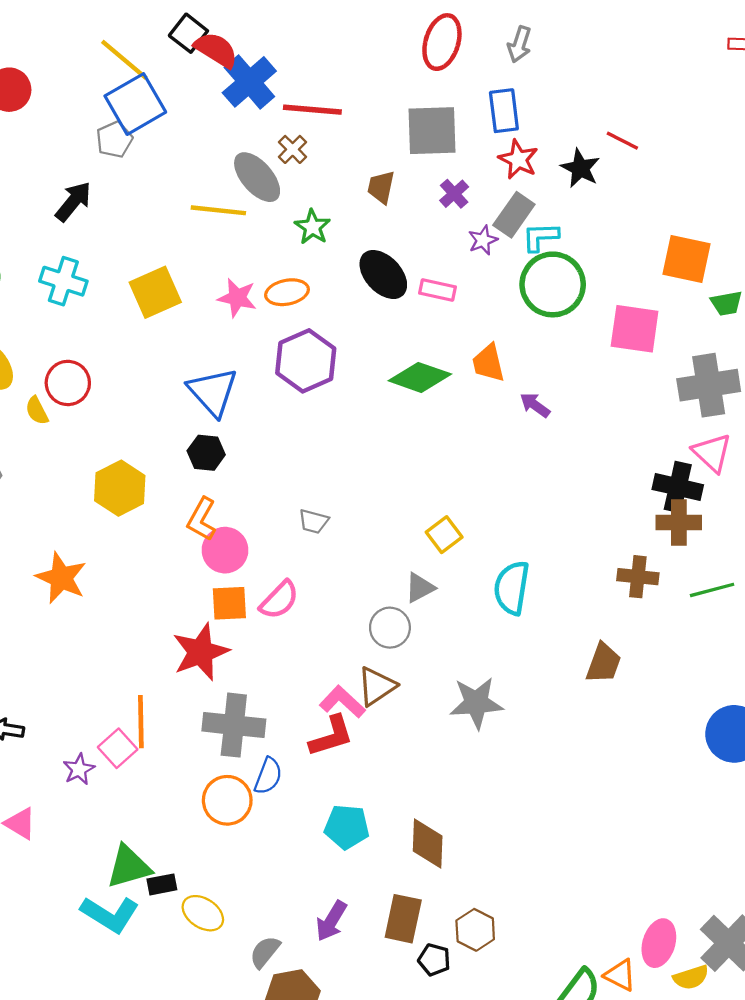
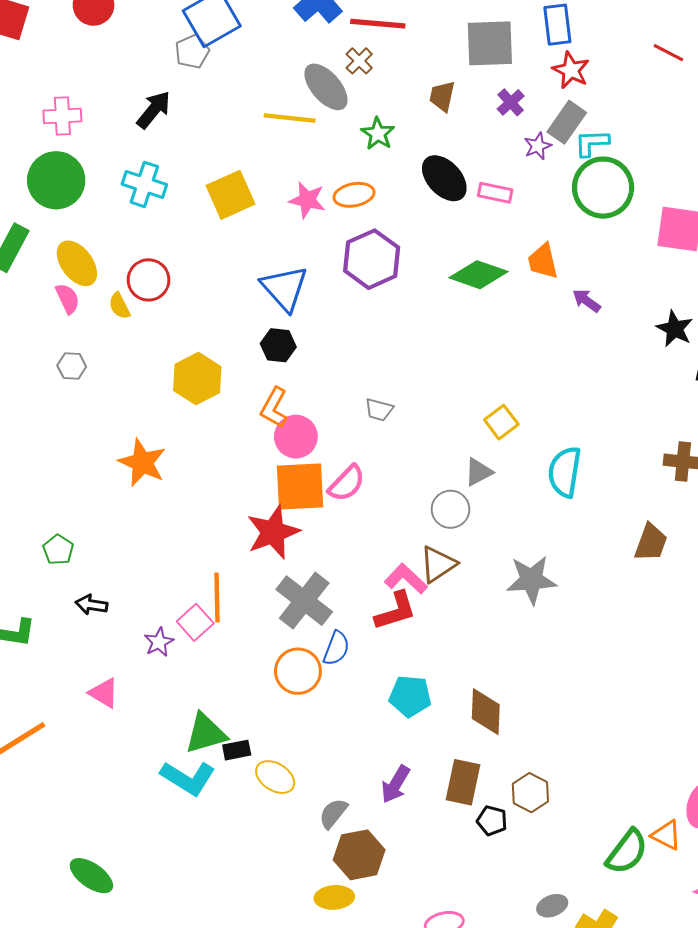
black star: (580, 168) -> (675, 329), moved
orange square: (229, 603) -> (300, 486), size x1.5
gray cross: (234, 725) -> (304, 601), turned 32

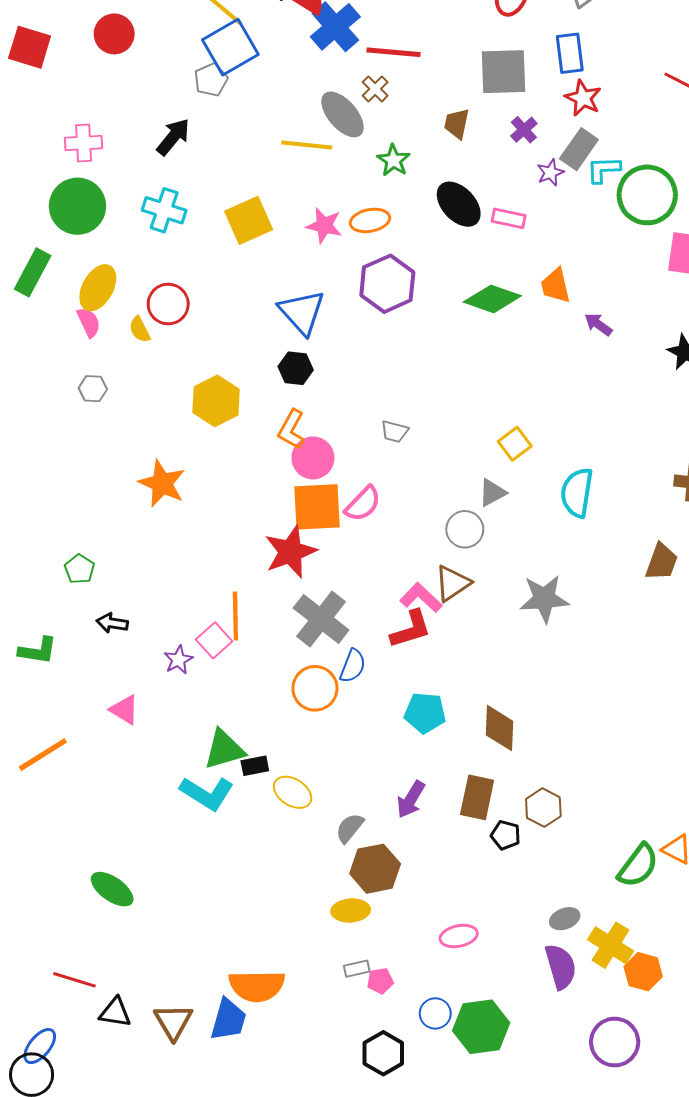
green circle: (603, 188) -> (647, 195), moved
yellow ellipse: (77, 263) -> (98, 288), turned 66

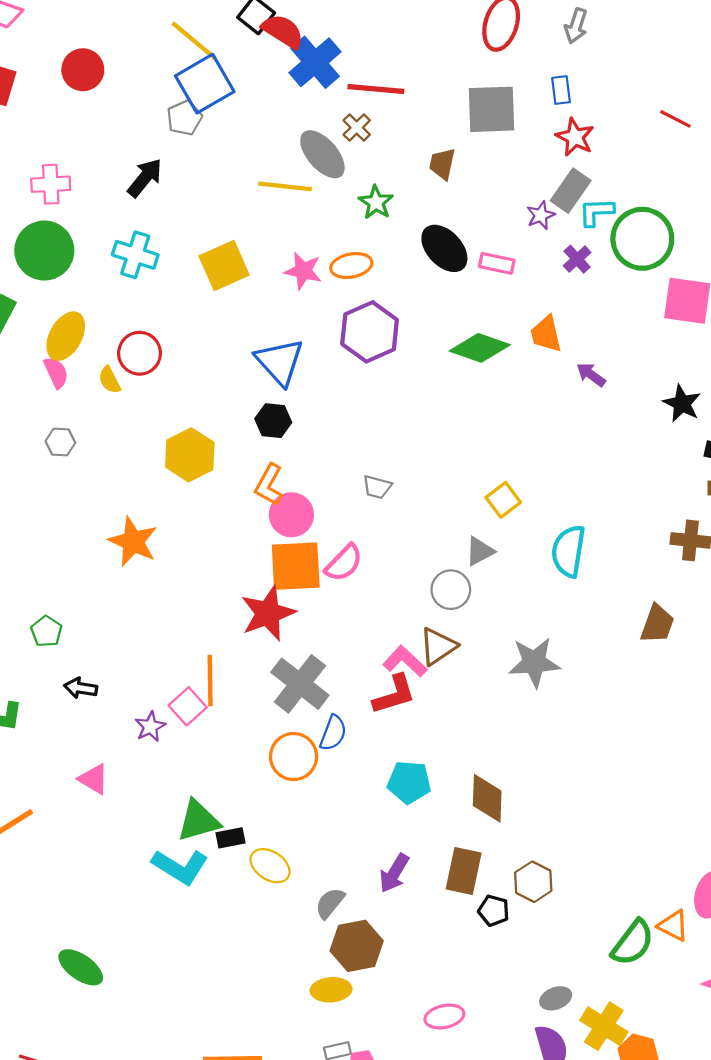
blue rectangle: (570, 53) -> (561, 90), size x0.7
purple cross: (524, 130) -> (577, 259), moved

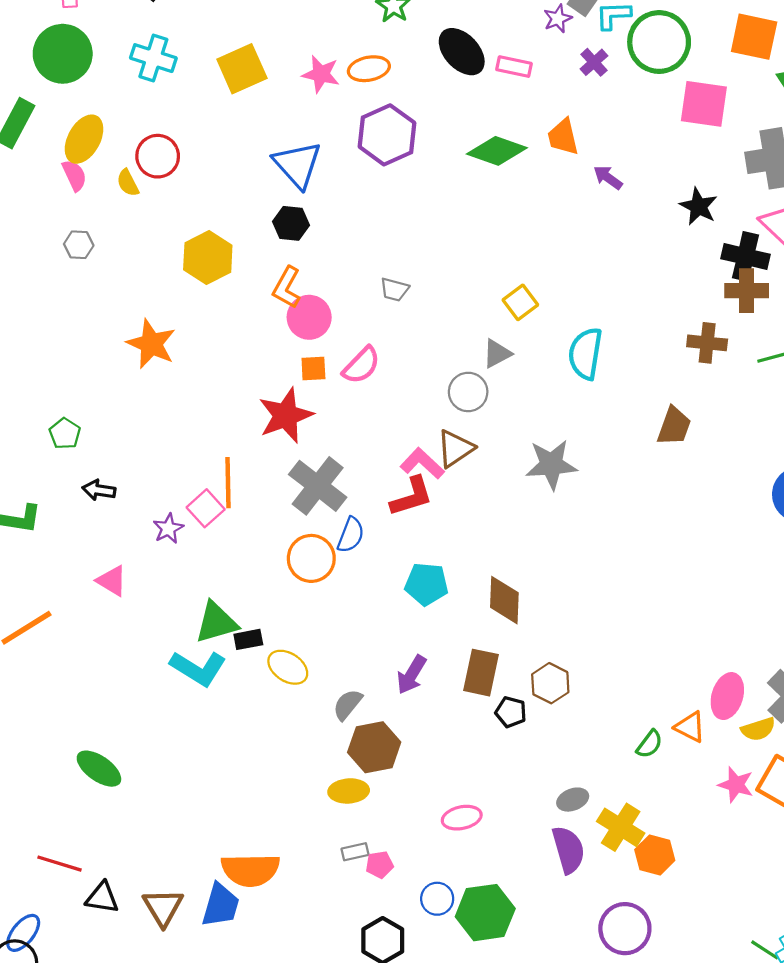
orange square: (296, 566) -> (313, 368), size x0.5
green semicircle: (633, 943) -> (649, 744), size x0.6

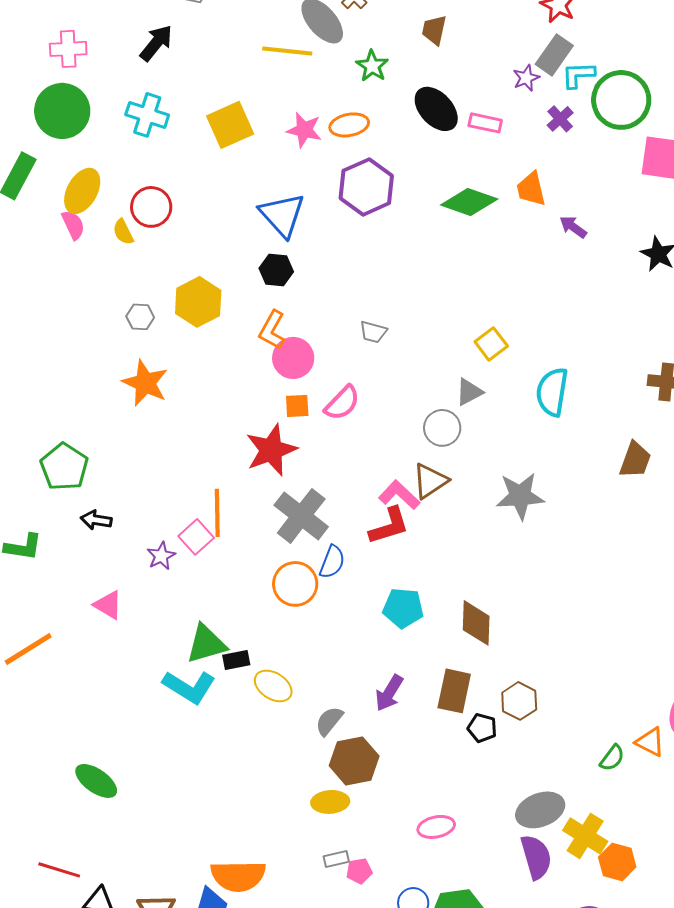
gray hexagon: (79, 245) -> (140, 317), moved
green pentagon: (65, 434) -> (64, 467), size x1.6
gray ellipse: (573, 800) -> (540, 810), size x1.6

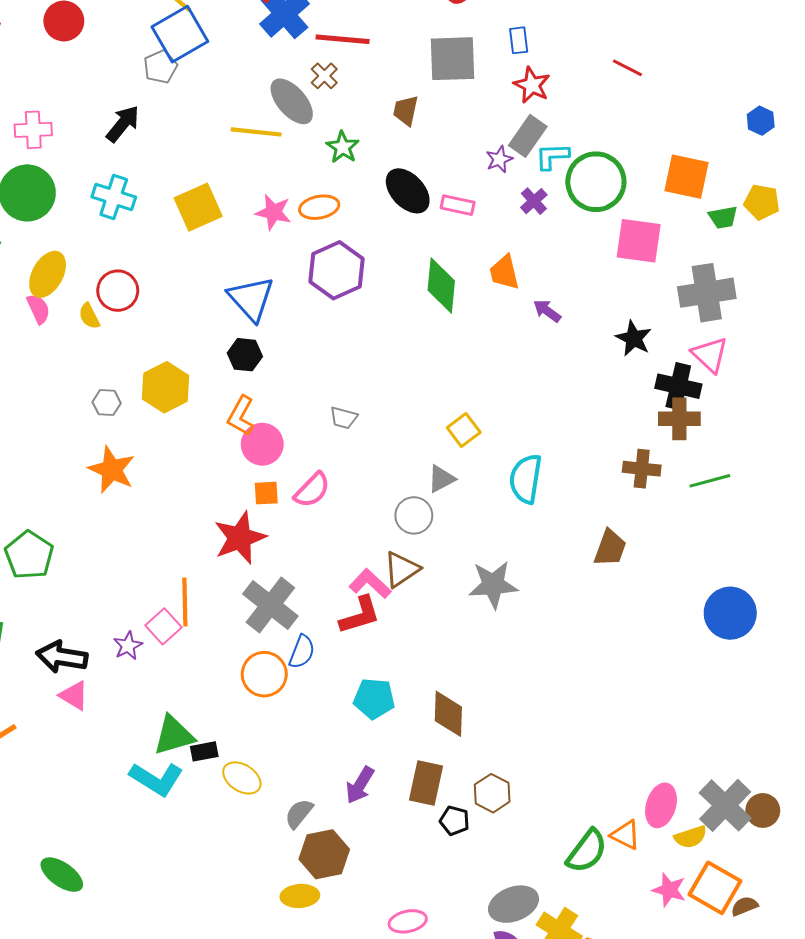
green diamond: (469, 202) -> (441, 286), turned 76
black arrow: (96, 520) -> (62, 657), moved, size x1.6
green semicircle: (612, 758) -> (587, 851), size x1.6

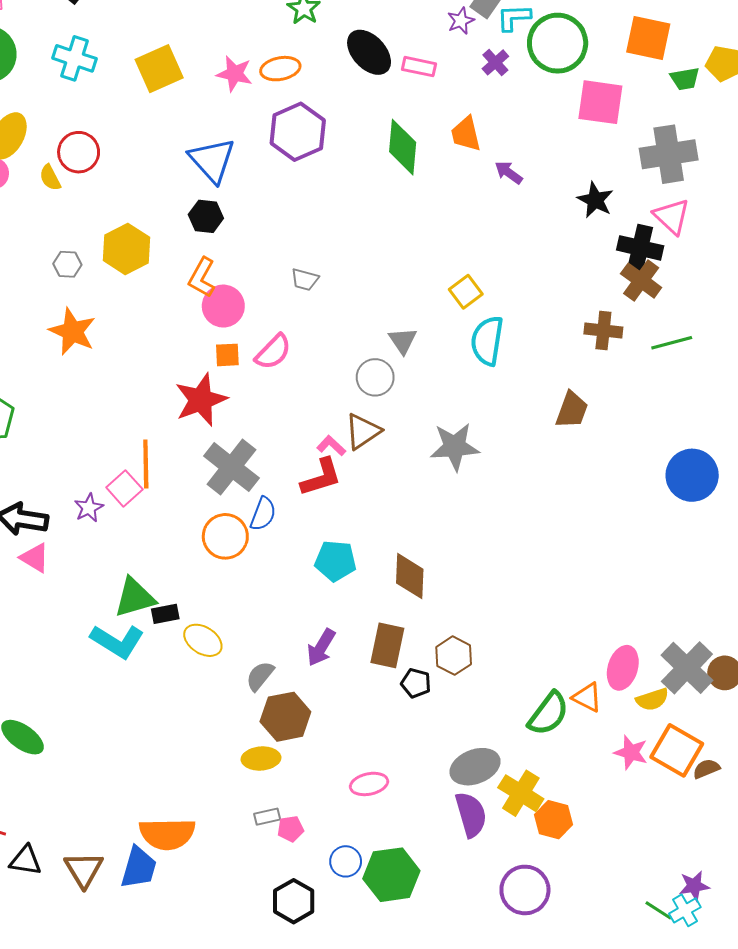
brown cross: (679, 419) -> (641, 281), turned 36
yellow square: (464, 430) -> (466, 292), moved
gray triangle: (441, 479) -> (403, 341), turned -36
pink L-shape: (370, 584) -> (331, 446), size x0.7

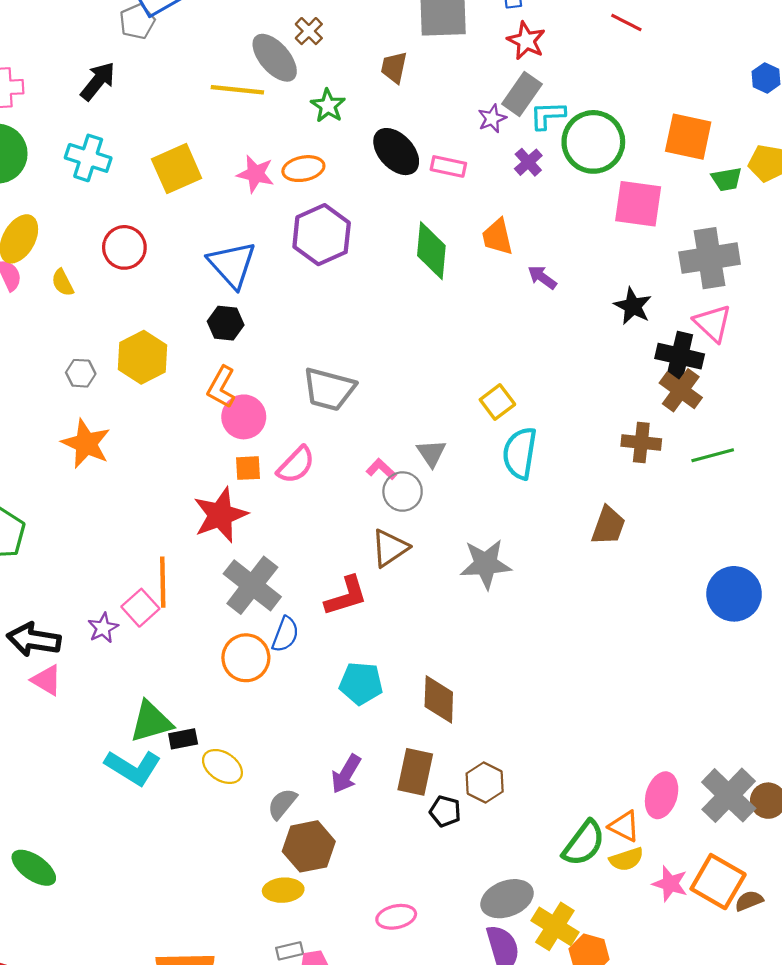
red circle: (79, 152) -> (124, 247), moved
gray trapezoid: (305, 280) -> (329, 389), size x1.8
pink L-shape: (331, 446) -> (381, 469), moved
yellow semicircle: (652, 699) -> (626, 859), moved

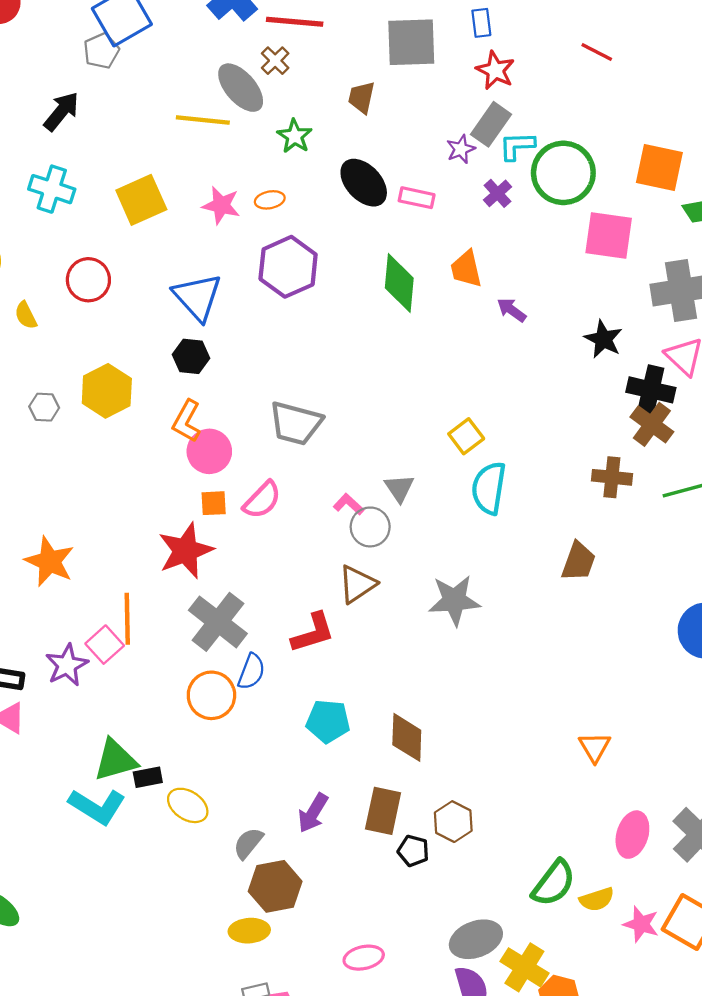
orange ellipse: (303, 169) -> (270, 200), size x0.7
orange star: (86, 444) -> (50, 561), moved
purple star: (103, 628) -> (67, 665), size x1.4
orange triangle: (624, 826) -> (595, 747), moved, turned 32

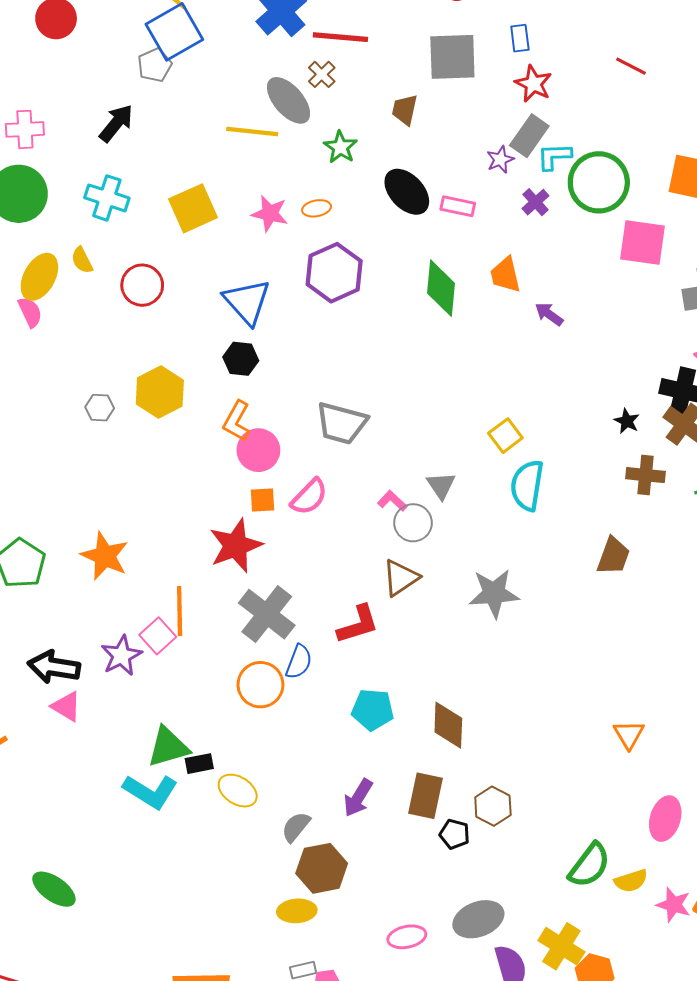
yellow semicircle: (26, 315) -> (82, 260), moved
black star: (603, 339) -> (627, 421), moved, size x0.7
gray ellipse: (476, 939) -> (478, 919), moved

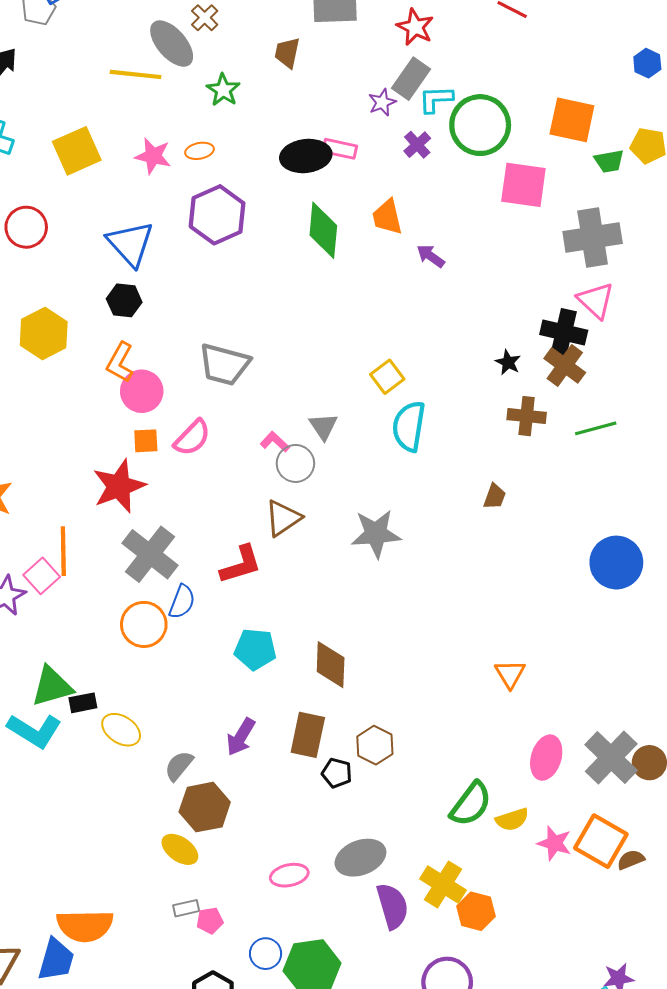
black ellipse: (407, 192) -> (306, 156), moved, turned -54
brown trapezoid: (613, 556) -> (495, 496), size x0.7
yellow ellipse: (297, 911) -> (180, 849), turned 39

